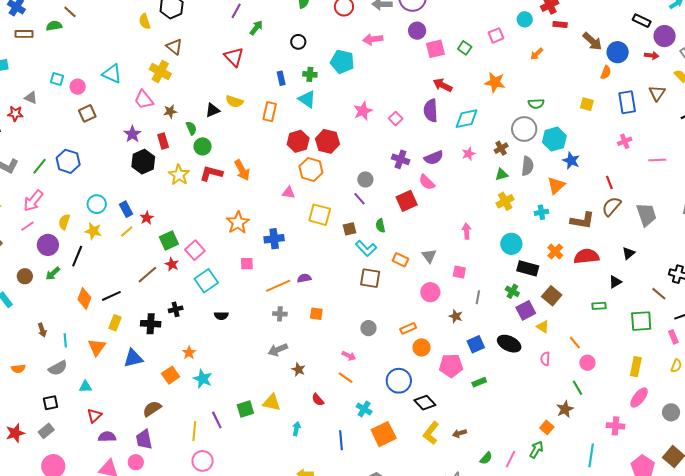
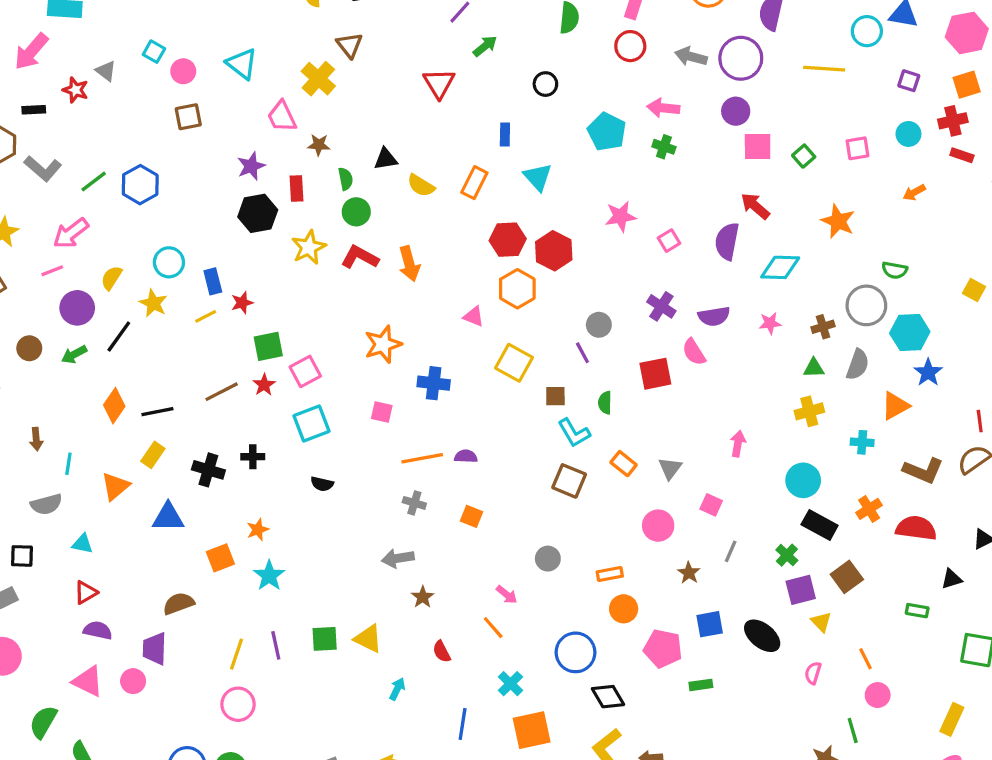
green cross: (310, 74) -> (664, 147), moved
yellow semicircle: (234, 101) -> (421, 185), moved

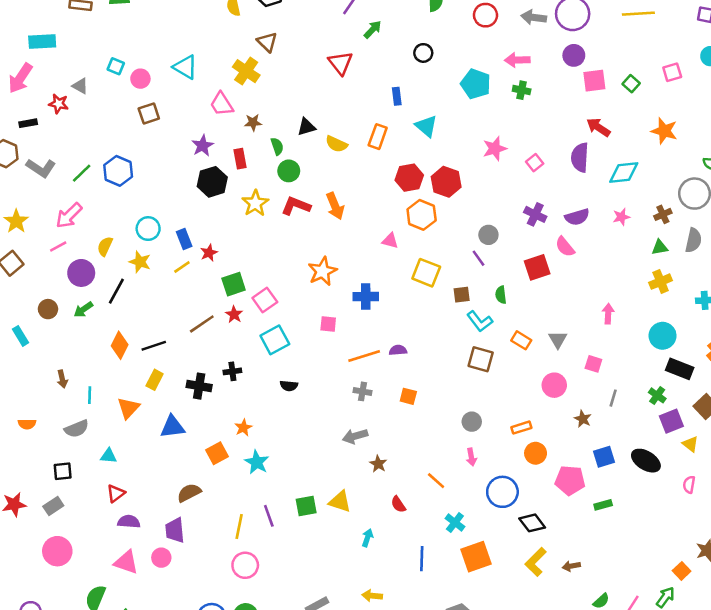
pink arrow: (507, 595) -> (471, 457), moved, turned 48

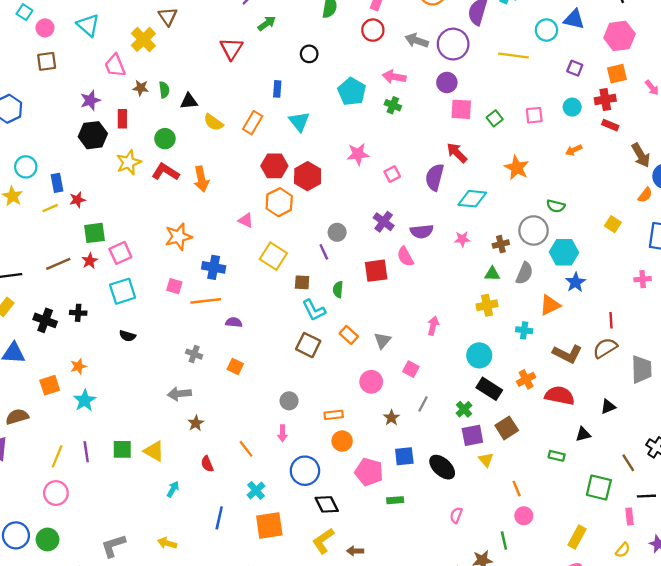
green semicircle: (277, 146) -> (164, 90), moved
orange line: (364, 356) -> (206, 301), moved
pink semicircle: (689, 485) -> (456, 515), moved

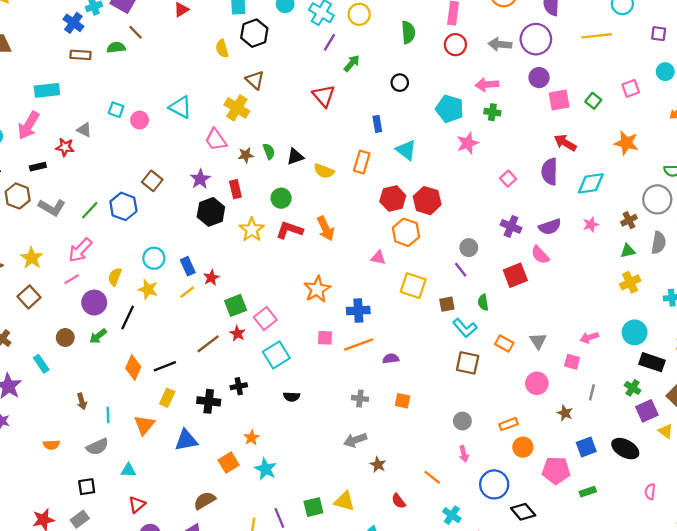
brown square: (47, 61) -> (152, 181), moved, turned -30
pink star: (358, 154) -> (468, 143), moved
pink arrow: (433, 326) -> (589, 337), moved, turned -108

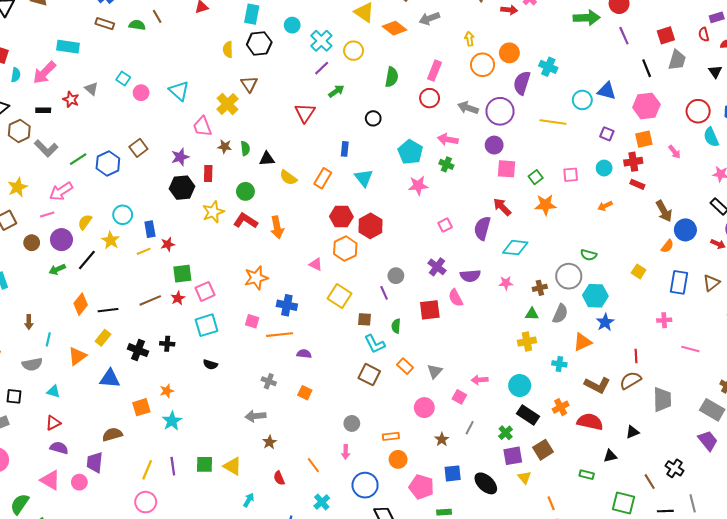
orange star: (626, 143) -> (545, 205), moved, turned -30
brown circle: (65, 337) -> (32, 243), moved

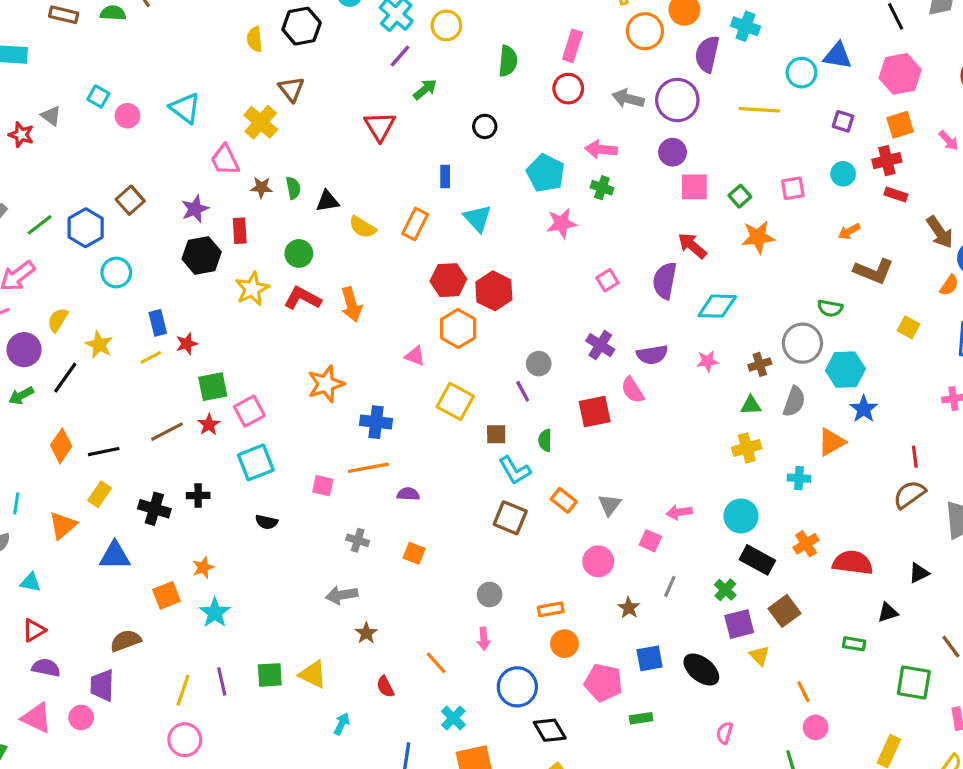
cyan circle: (123, 215) -> (116, 273), moved
pink square: (252, 321) -> (323, 486), moved
brown L-shape: (597, 385) -> (874, 271), moved

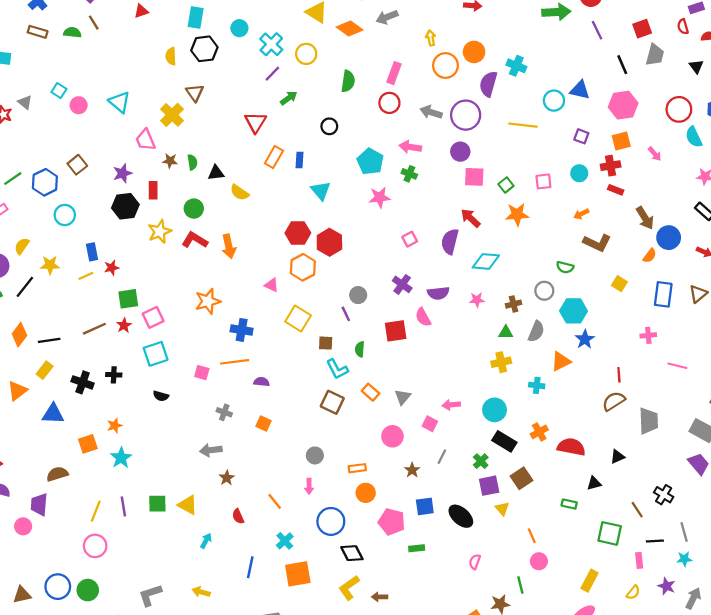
orange rectangle: (415, 224) -> (274, 157), moved
gray circle: (802, 343) -> (544, 291), size x0.7
yellow star: (99, 345) -> (50, 265), turned -30

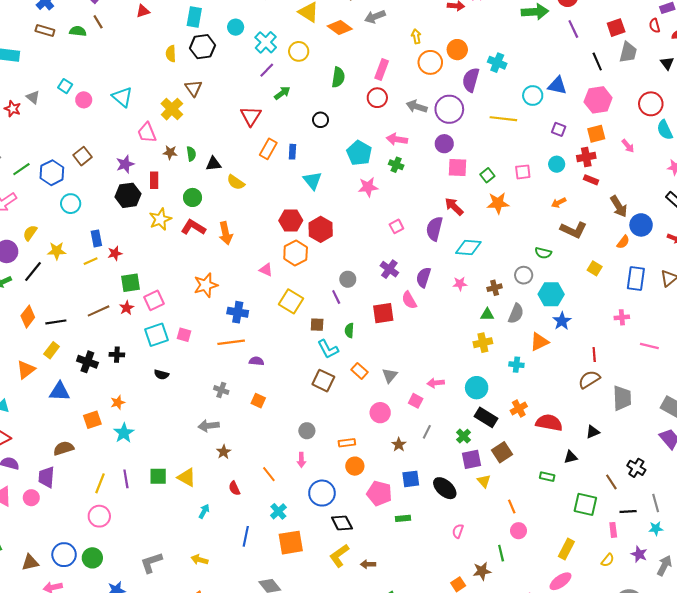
purple semicircle: (438, 293) -> (423, 277), turned 114
pink square: (202, 373) -> (184, 335), moved

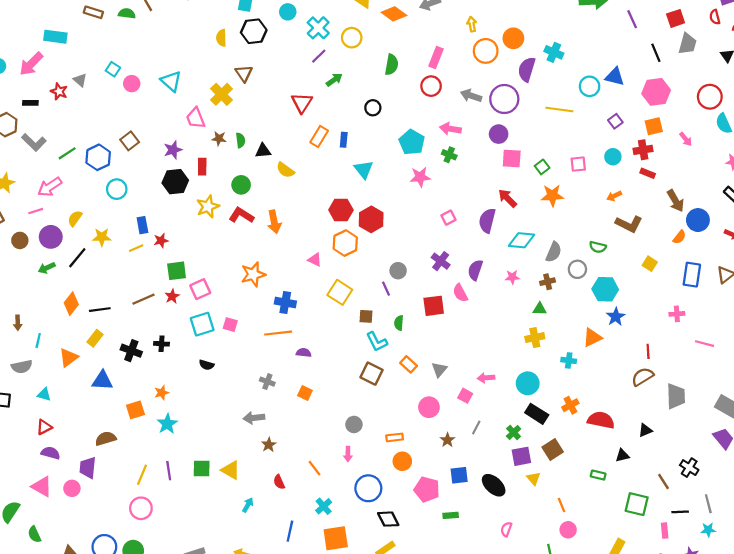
purple square: (559, 129) -> (615, 121), turned 32
gray semicircle: (516, 314) -> (554, 252), moved

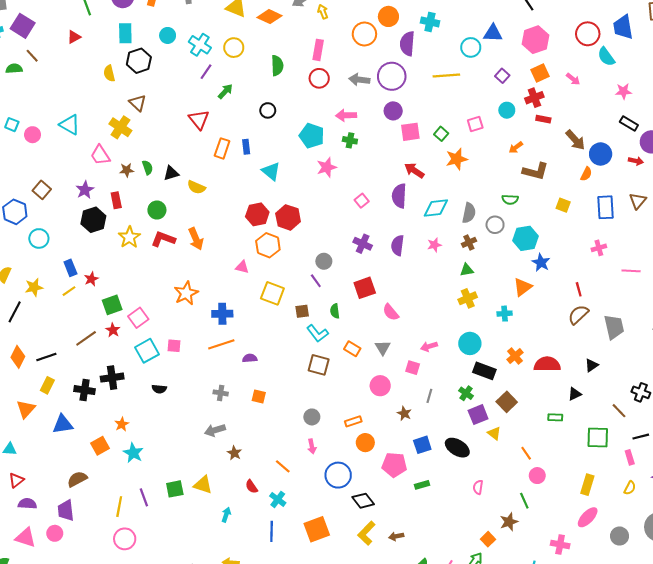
yellow arrow: (472, 24) -> (323, 12), moved
pink semicircle: (460, 293) -> (391, 312), moved
black cross: (162, 344) -> (112, 378), size x1.5
cyan cross: (324, 506) -> (278, 499), moved

